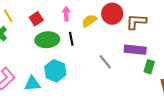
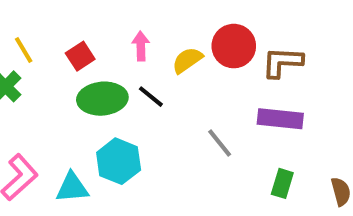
black line: (71, 39) -> (151, 97), turned -40
green rectangle: (149, 67) -> (282, 183), moved

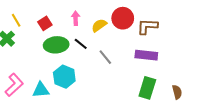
gray line: (220, 143) -> (105, 57), moved
green rectangle: (282, 183) -> (147, 88), size x1.5

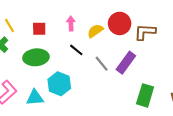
red square: (45, 23) -> (39, 29), turned 32
green ellipse: (56, 45) -> (36, 57), moved
purple rectangle: (146, 55) -> (126, 63), moved, turned -60

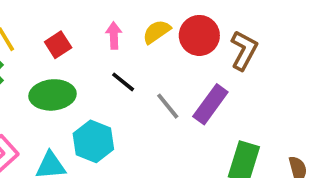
red square: (39, 29) -> (58, 45), turned -32
yellow semicircle: (95, 31) -> (157, 32), moved
brown L-shape: (145, 32) -> (244, 50), turned 115

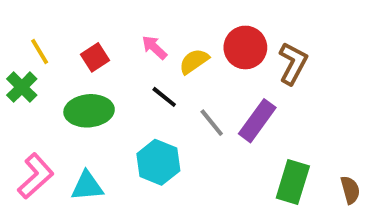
yellow semicircle: (157, 32) -> (194, 61), moved
pink arrow: (114, 35) -> (154, 47), turned -45
cyan hexagon: (93, 141) -> (158, 162), moved

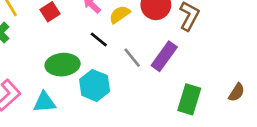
green ellipse: (89, 111) -> (63, 65), moved
brown semicircle: (350, 190) -> (237, 92), moved, turned 48

